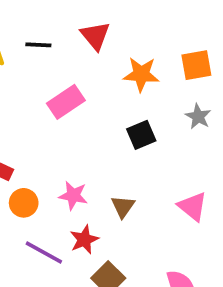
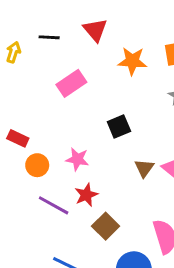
black square: (141, 135) -> (119, 127), moved
brown triangle: (123, 207) -> (144, 168), moved

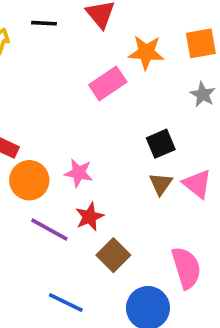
pink rectangle: (71, 83) -> (108, 83), moved
black square: (119, 127) -> (161, 144), moved
orange circle: (37, 165) -> (29, 180), size x1.4

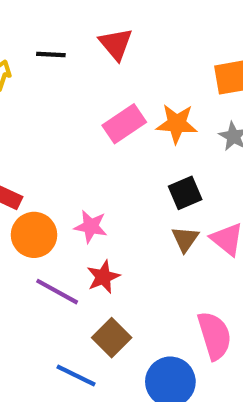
orange star: (146, 52) -> (177, 124), moved
brown square: (113, 255) -> (112, 338), moved

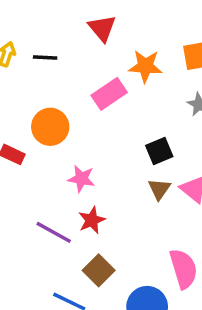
black line: (51, 54) -> (45, 58), moved
orange star: (177, 124) -> (145, 66), moved
orange circle: (34, 235) -> (50, 127), moved

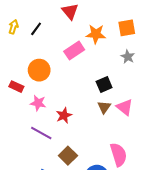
black line: (45, 58) -> (36, 29), turned -56
pink star: (81, 179) -> (38, 103), moved
red star: (92, 220) -> (64, 115), moved

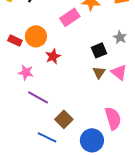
gray star: (128, 57) -> (120, 37), moved
red rectangle: (16, 87) -> (15, 40), moved
pink star: (38, 103) -> (26, 72), moved
red star: (64, 115) -> (53, 56), moved

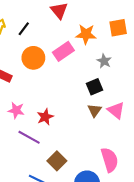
orange circle: (36, 36) -> (33, 58), moved
gray star: (120, 37) -> (104, 61), moved
red star: (53, 56) -> (45, 117), moved

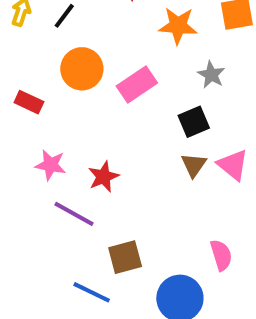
pink rectangle: (63, 51) -> (137, 84), moved
pink semicircle: (110, 160) -> (221, 255), size x0.7
brown square: (57, 161) -> (125, 257), turned 30

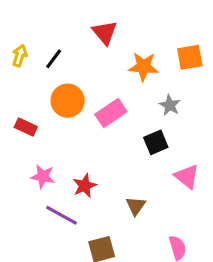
brown triangle: (194, 165) -> (136, 206), moved

